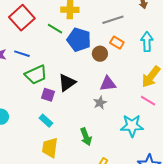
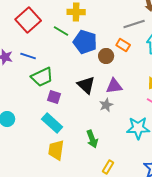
gray line: (113, 20) -> (134, 24), moved
black triangle: (67, 83) -> (86, 85), moved, turned -42
cyan rectangle: (46, 121) -> (52, 123), size x1.5

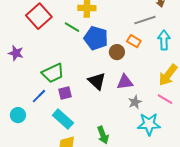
blue line: (28, 56) -> (39, 96), moved, turned -63
purple square: (54, 97) -> (65, 93), turned -32
gray star: (106, 105) -> (135, 102), moved

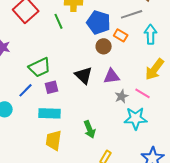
green line: (72, 27) -> (59, 21), turned 35
blue pentagon: (96, 38) -> (99, 22), moved
pink line: (165, 99) -> (143, 93), moved
cyan rectangle: (63, 119) -> (50, 113), turned -40

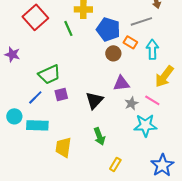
cyan arrow: (151, 34) -> (152, 49), moved
black triangle: (84, 75) -> (94, 100), moved, turned 30
cyan rectangle: (50, 113) -> (37, 125), moved

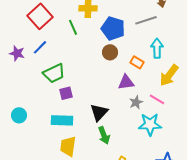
orange rectangle: (130, 42) -> (137, 62), moved
brown circle: (113, 53) -> (110, 52), moved
blue line: (35, 97) -> (40, 47), moved
black triangle: (94, 100) -> (99, 112), moved
cyan rectangle: (37, 125) -> (62, 120), moved

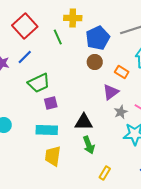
blue pentagon: (113, 28) -> (98, 38), turned 30
purple triangle: (126, 82) -> (111, 92), turned -30
black triangle: (99, 112) -> (84, 122), turned 48

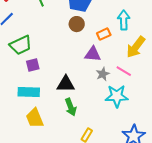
orange rectangle: (122, 72) -> (104, 34), turned -56
purple triangle: (111, 92) -> (93, 54), turned 42
yellow trapezoid: (53, 156) -> (35, 118), turned -30

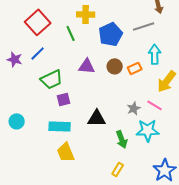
brown circle: (77, 24) -> (115, 66), moved
purple triangle: (93, 54) -> (87, 66), moved
green arrow: (71, 107) -> (122, 139), moved

